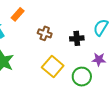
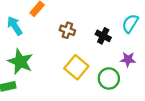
black cross: (77, 38) -> (103, 36), turned 32

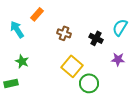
green star: (20, 62) -> (22, 61), size x0.6
green circle: (109, 78) -> (89, 83), moved

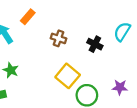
purple star: (118, 59) -> (120, 87), moved

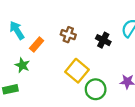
orange rectangle: (28, 17) -> (37, 44), moved

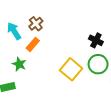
brown cross: (68, 35) -> (36, 24), moved, turned 32
green circle: (96, 89) -> (98, 64), moved

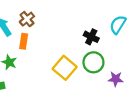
orange rectangle: (33, 44) -> (24, 41), turned -32

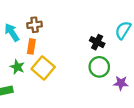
brown cross: (27, 19) -> (35, 25), turned 32
yellow square: (65, 68) -> (43, 68), moved

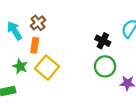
brown cross: (35, 25) -> (38, 23), turned -32

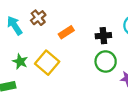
black cross: (103, 41) -> (103, 36), turned -32
orange rectangle: (35, 45) -> (66, 32), moved, turned 48

